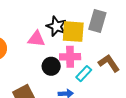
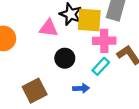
pink cross: (70, 57) -> (104, 41), moved

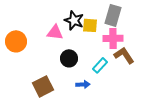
yellow square: (89, 20) -> (90, 25), size x0.7
pink cross: (104, 41) -> (113, 38), moved

